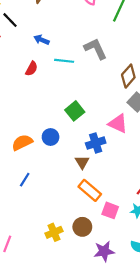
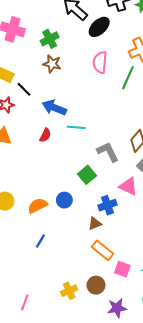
blue arrow: (41, 40) -> (54, 108), size x1.6
gray L-shape: (96, 49) -> (108, 152), moved
brown triangle: (82, 162) -> (95, 224), turned 40

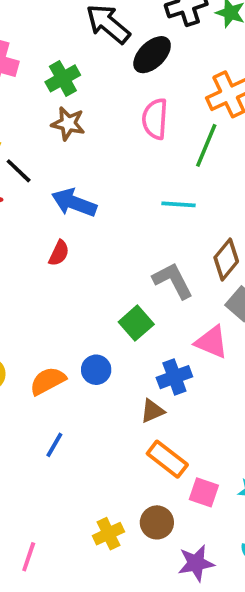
cyan line: (76, 127) -> (178, 204), moved

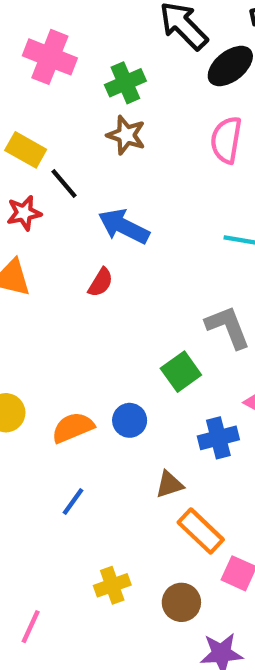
brown triangle: (152, 411) -> (169, 484), moved
yellow cross: (108, 534) -> (112, 585), moved

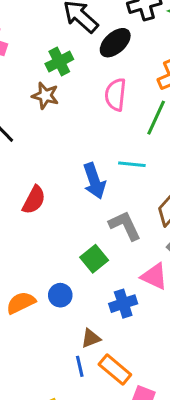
green cross: (125, 83) -> (59, 62), moved
blue arrow: (124, 226) -> (94, 181), moved, turned -132
red semicircle: (101, 282) -> (34, 200), size x1.4
blue line: (73, 502) -> (80, 366), moved, turned -45

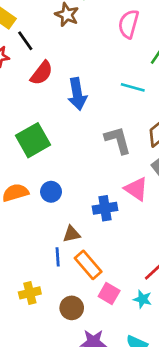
blue arrow: (94, 181) -> (77, 94), moved
red semicircle: (34, 200) -> (42, 73), moved
green square: (94, 259) -> (33, 140), moved, size x1.4

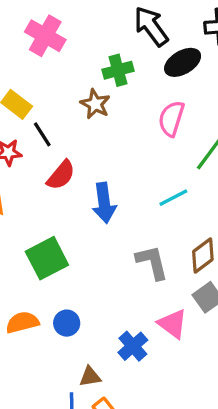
cyan line: (133, 87) -> (173, 198), turned -45
blue cross: (105, 208) -> (133, 346), turned -35

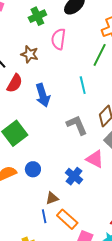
brown star: (95, 104) -> (30, 54), moved
pink semicircle: (171, 119) -> (59, 39), moved
cyan line: (173, 198) -> (83, 85), turned -66

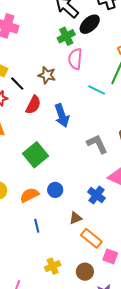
green cross: (37, 16) -> (66, 36), moved
cyan line: (83, 85) -> (97, 90), moved, turned -48
blue line: (44, 216) -> (37, 226), moved

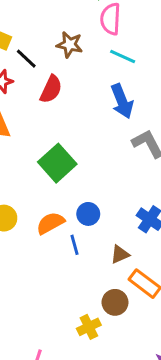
cyan line: (97, 90) -> (123, 56), moved
blue arrow: (62, 116) -> (122, 101), moved
blue line: (37, 226) -> (74, 245), moved
brown circle: (85, 272) -> (115, 302), moved

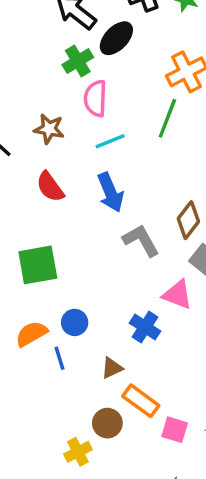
cyan line: (123, 56) -> (110, 141), turned -45
red semicircle: (51, 89) -> (50, 187), moved, turned 120
green square: (57, 163) -> (38, 265), turned 33

